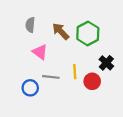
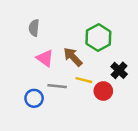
brown arrow: (61, 31) -> (73, 57), moved
yellow line: (75, 72) -> (84, 80), turned -72

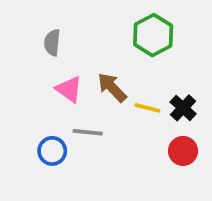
green hexagon: (98, 38) -> (153, 35), moved
yellow line: (84, 80) -> (148, 108), moved
red circle: (103, 91) -> (183, 151), moved

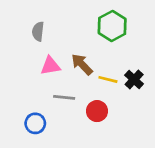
pink triangle: (69, 89) -> (50, 66), turned -45
blue circle: (52, 151) -> (35, 123), moved
red circle: (183, 151) -> (97, 111), moved

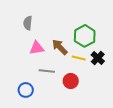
green hexagon: (112, 26) -> (85, 36), moved

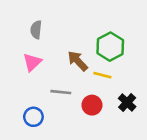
pink triangle: (37, 48) -> (32, 62), moved, turned -35
black cross: (98, 58) -> (127, 103), moved

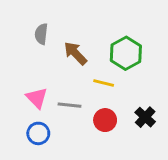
brown arrow: (78, 61) -> (75, 53), moved
pink triangle: (32, 62) -> (37, 98), moved, turned -30
yellow line: (102, 75) -> (104, 83), moved

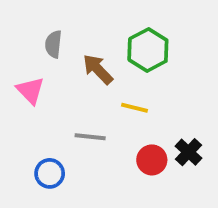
green hexagon: (126, 53) -> (148, 50), moved
pink triangle: (37, 98) -> (30, 90), moved
red circle: (105, 120) -> (152, 160), moved

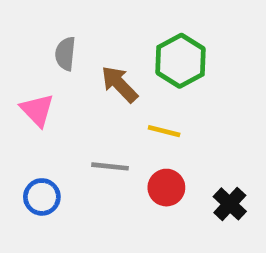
black cross: (188, 152) -> (230, 204), moved
red circle: (152, 160) -> (166, 188), moved
blue circle: (50, 173) -> (42, 197), moved

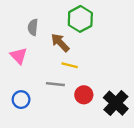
green hexagon: (180, 61) -> (80, 19), moved
yellow line: (164, 131) -> (70, 65), moved
black cross: (230, 204) -> (116, 103), size x1.5

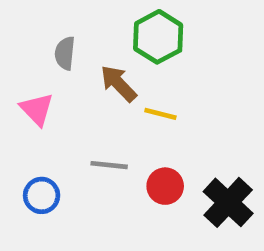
yellow line: (70, 65) -> (160, 114), moved

